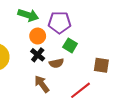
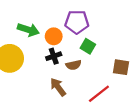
green arrow: (28, 15) -> (28, 30), moved
black cross: (38, 55) -> (54, 56), turned 32

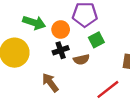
green square: (88, 46) -> (96, 40), turned 32
brown arrow: (58, 87) -> (50, 83), moved

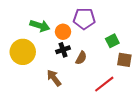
green square: (96, 40) -> (112, 41), moved
brown semicircle: (81, 59) -> (81, 58), turned -48

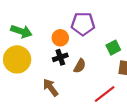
green arrow: (40, 26) -> (21, 31), moved

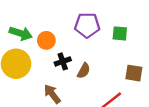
orange circle: (60, 38) -> (46, 40), moved
green square: (113, 48) -> (120, 33), moved, turned 32

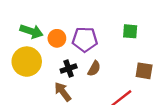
purple pentagon: (87, 25) -> (85, 39), moved
black cross: (63, 61) -> (69, 69), moved

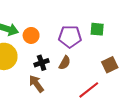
purple pentagon: (85, 39) -> (70, 36), moved
brown square: (144, 71) -> (110, 65), turned -35

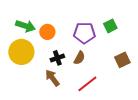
green square: (97, 29) -> (110, 26), turned -32
red line: (89, 90) -> (87, 84), moved

